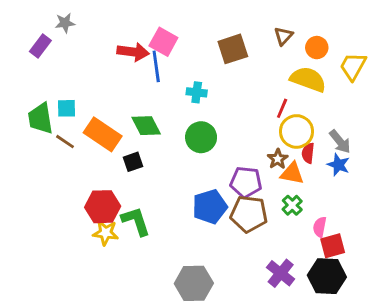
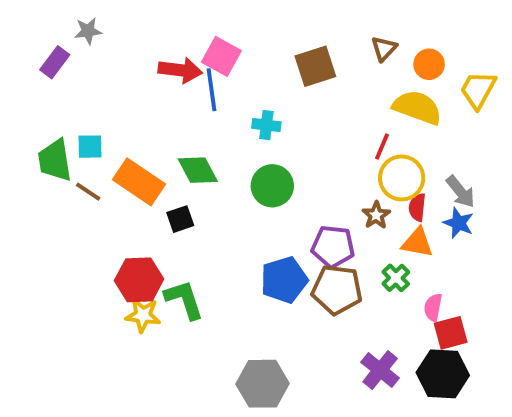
orange triangle: (292, 173) -> (417, 243), moved

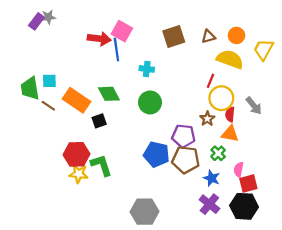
brown triangle: (384, 49) -> (208, 37), moved, turned 32
purple rectangle: (55, 62) -> (36, 21), moved
blue star: (458, 223) -> (212, 178), moved
blue pentagon: (284, 280) -> (156, 154), turned 30

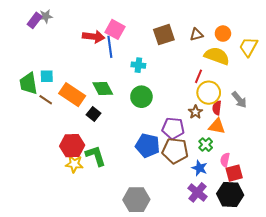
black square: (99, 121) -> (94, 114), turned -32

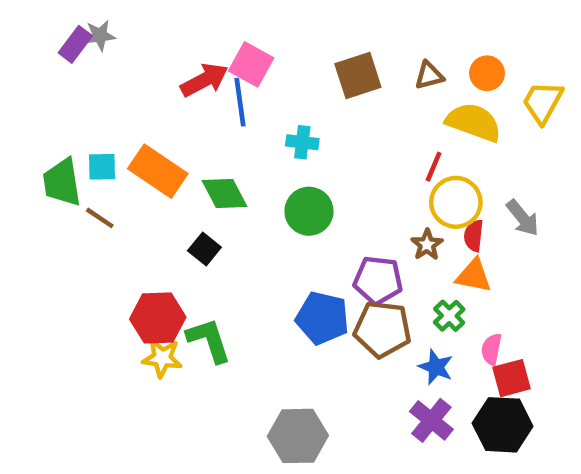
red arrow: (94, 37) -> (204, 80), turned -35
orange rectangle: (72, 95) -> (158, 171), moved

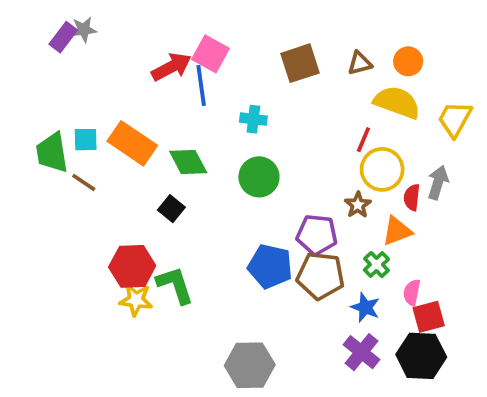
yellow trapezoid: (543, 102) -> (455, 119), moved
gray arrow: (523, 218) -> (438, 182), turned -124
red semicircle: (474, 236) -> (412, 197), moved
orange triangle: (474, 276) -> (397, 231), turned -32

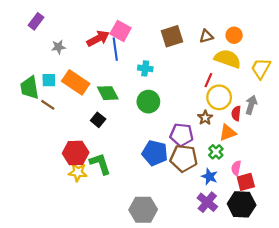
gray star: (84, 30) -> (58, 47), moved

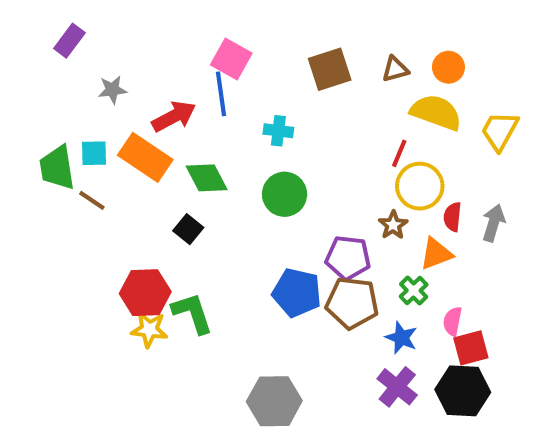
red arrow: (98, 38) -> (174, 116), moved
gray arrow: (251, 105) -> (494, 223), moved

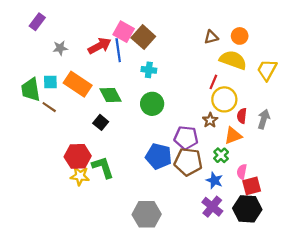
brown square: (330, 69) -> (143, 37), moved, turned -30
red arrow: (174, 116) -> (100, 46), moved

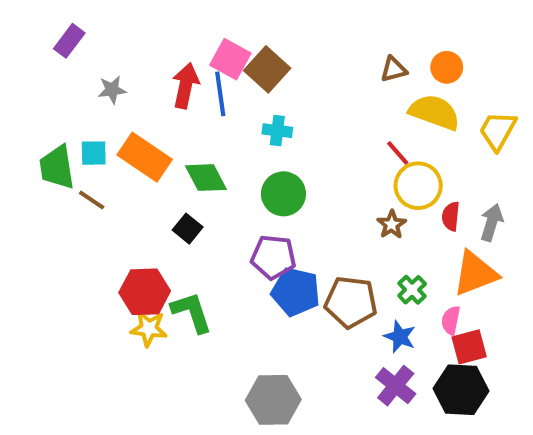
red arrow: (100, 46) -> (186, 86), turned -50
red line: (213, 82) -> (398, 153), turned -64
orange triangle: (233, 136) -> (475, 273), moved, size x1.4
purple pentagon: (186, 138) -> (273, 257), moved

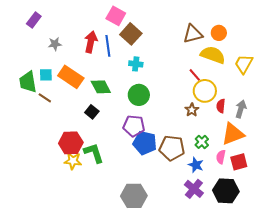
pink square: (230, 59) -> (116, 16), moved
brown triangle: (394, 69) -> (193, 34), size x1.5
red square: (469, 347) -> (239, 162), moved

